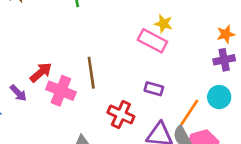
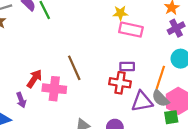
pink rectangle: (152, 41) -> (131, 30), moved
purple arrow: (18, 93) -> (21, 100), turned 40
red cross: (121, 114) -> (120, 83), moved

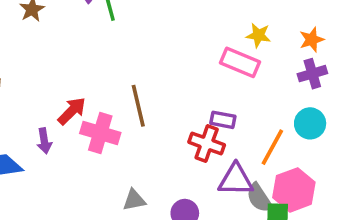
yellow star: (120, 13) -> (258, 35), moved
gray semicircle: (160, 98) -> (259, 198), moved

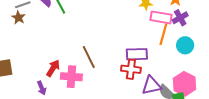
pink rectangle: (240, 62) -> (161, 17), moved
purple rectangle: (223, 120) -> (137, 54), size x1.5
orange line: (272, 147) -> (163, 34), moved

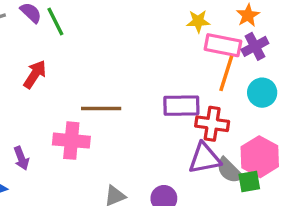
brown line: (89, 57) -> (101, 108), turned -65
red arrow: (53, 68) -> (35, 74), moved
red cross: (131, 69) -> (212, 124), moved

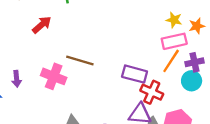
yellow star: (198, 21) -> (174, 20), moved
pink rectangle: (223, 45) -> (174, 41), turned -40
purple cross: (255, 46) -> (194, 62), moved

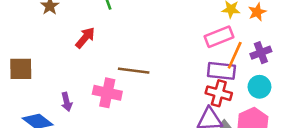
pink rectangle: (174, 41) -> (219, 37), moved
purple rectangle: (135, 74) -> (221, 71), moved
cyan circle: (192, 81) -> (259, 87), moved

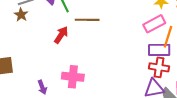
red arrow: (85, 38) -> (61, 35), moved
brown line: (134, 71) -> (87, 20), moved

